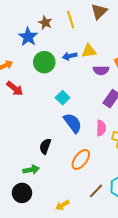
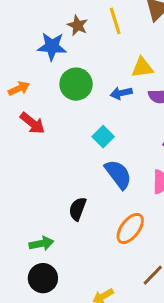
blue star: (28, 37) -> (52, 46), turned -30
blue arrow: (70, 56) -> (121, 93), moved
green arrow: (31, 170) -> (41, 244), moved

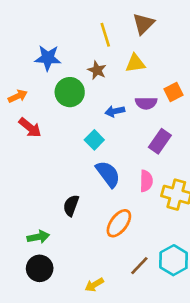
brown star: (78, 25) -> (97, 70), moved
yellow triangle: (142, 68) -> (135, 63), moved
blue arrow: (121, 93) -> (115, 111), moved

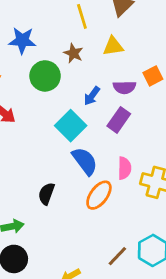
blue arrow: (115, 111) -> (92, 96), turned -42
cyan square: (94, 140) -> (71, 126), size x1.5
purple rectangle: (160, 141) -> (119, 120), moved
orange ellipse: (119, 223) -> (99, 195), moved

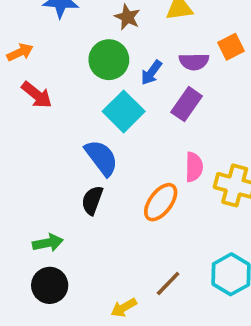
green circle: (45, 76) -> (109, 60), moved
blue semicircle: (85, 161) -> (101, 158), moved
brown line: (117, 256) -> (168, 284), moved

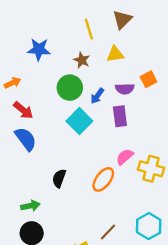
purple rectangle: (187, 104) -> (120, 116), turned -42
blue semicircle: (101, 158) -> (26, 139), moved
pink semicircle: (194, 167) -> (125, 157), turned -132

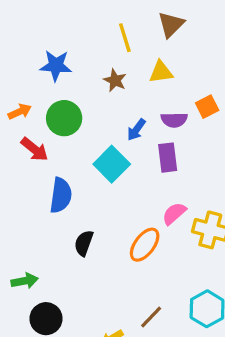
green circle: (70, 88) -> (64, 118), moved
blue semicircle: (26, 139) -> (61, 195), moved, turned 45
green arrow: (30, 206) -> (25, 281), moved

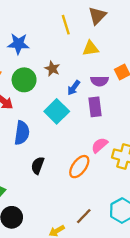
brown star: (115, 80) -> (52, 69), moved

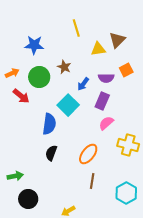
brown triangle: (97, 16) -> (117, 40), moved
purple rectangle: (95, 107) -> (102, 101), turned 30
blue semicircle: (22, 133) -> (49, 124), moved
pink semicircle: (100, 145) -> (106, 123), moved
brown line: (84, 216) -> (92, 181), moved, turned -35

